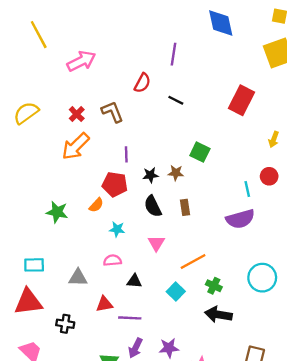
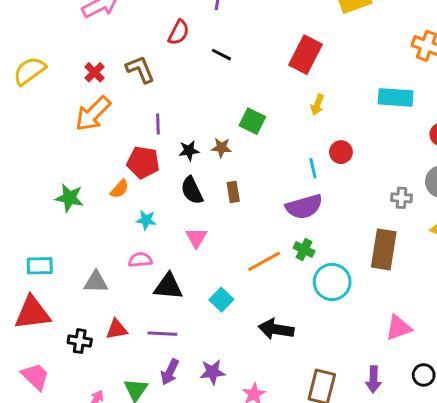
yellow arrow: (274, 139) -> (317, 105), moved
orange line: (193, 262) -> (264, 261), moved
black triangle: (134, 281) -> (168, 286), size x1.5
green cross: (214, 286) -> (304, 249), moved
red triangle: (104, 304) -> (117, 329), moved

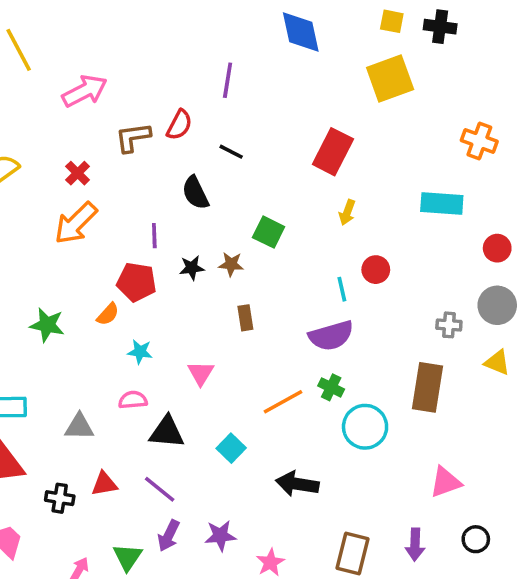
brown L-shape: (140, 69) -> (133, 137), moved, turned -76
black semicircle: (192, 190) -> (195, 193), moved
purple line: (162, 334) -> (160, 489), turned 36

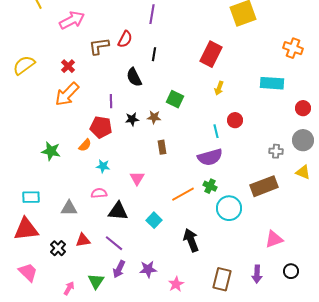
black line: (231, 152) -> (154, 54), turned 72
brown rectangle: (428, 387) -> (264, 186), turned 60
black arrow: (297, 484) -> (191, 240), turned 60
black cross: (60, 498) -> (58, 248), turned 35

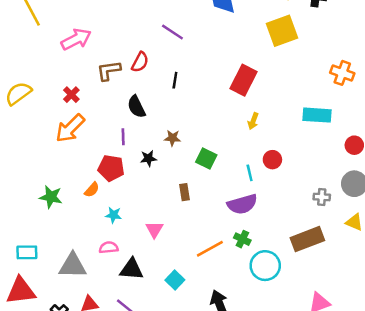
purple line: (152, 14) -> (172, 32), turned -66
black semicircle: (134, 77) -> (136, 107), moved
green square: (175, 99) -> (206, 158), moved
brown star: (154, 117) -> (172, 138), moved
gray triangle: (69, 208) -> (73, 266), size x1.4

